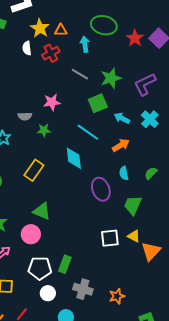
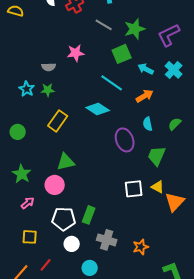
green star: (44, 130) -> (48, 90), moved
cyan diamond: (74, 158) -> (98, 109), turned -50
green triangle: (42, 211) -> (66, 162), turned -36

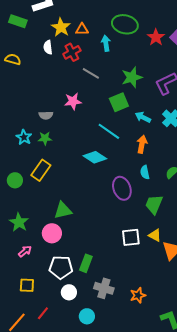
gray line: (104, 25) -> (91, 73), moved
orange arrow: (145, 96) -> (142, 144), turned -48
yellow rectangle: (58, 121) -> (41, 170), moved

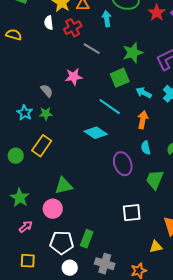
gray semicircle: (46, 115) -> (47, 91), turned -128
yellow triangle: (155, 235) -> (156, 247), moved, turned -40

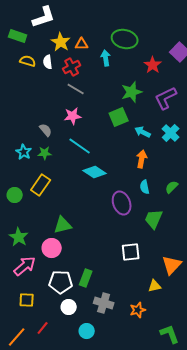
red star: (157, 13) -> (153, 65), moved
yellow semicircle: (14, 35) -> (28, 61), moved
gray line: (92, 49) -> (76, 89), moved
cyan line: (110, 107) -> (80, 146), moved
pink arrow: (26, 227) -> (25, 266), size x1.6

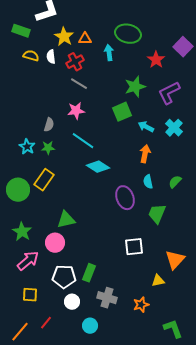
gray semicircle: (46, 130) -> (49, 125), turned 56
green circle: (15, 195) -> (18, 190), size x1.5

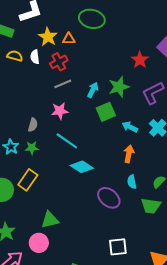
green ellipse: (128, 34) -> (92, 19), moved
cyan arrow: (109, 53) -> (93, 90), moved, turned 35
gray line: (79, 84) -> (63, 84), turned -54
purple ellipse: (125, 198) -> (109, 198), turned -30
green trapezoid: (157, 214) -> (151, 206), moved, turned -105

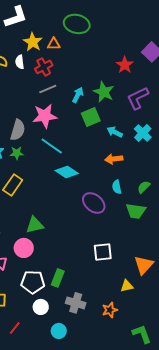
green star: (119, 87) -> (104, 92), turned -30
pink star: (60, 111) -> (45, 116), size x1.4
gray semicircle: (33, 125) -> (18, 130), size x1.5
orange arrow: (129, 154) -> (114, 159), turned -108

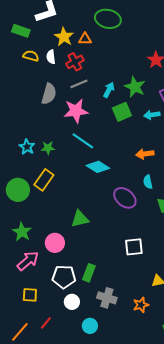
gray semicircle: (18, 130) -> (49, 94), moved
cyan arrow: (115, 132) -> (152, 115), moved, turned -35
green triangle: (35, 225) -> (80, 219), moved

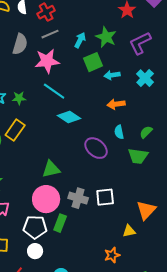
cyan arrow: (152, 115) -> (112, 75), moved
pink circle: (55, 243) -> (46, 199), moved, size x1.4
gray cross: (107, 298) -> (78, 198), moved
white circle: (72, 302) -> (35, 251), moved

